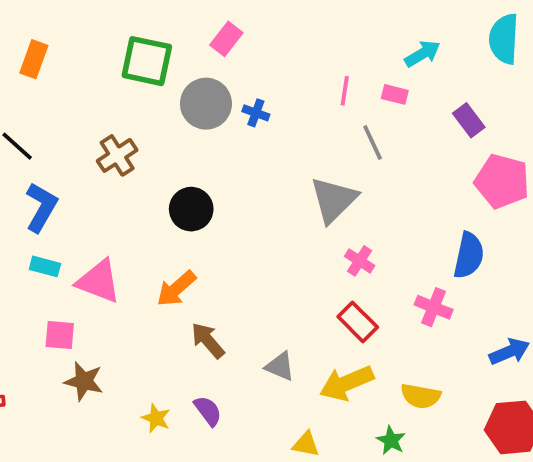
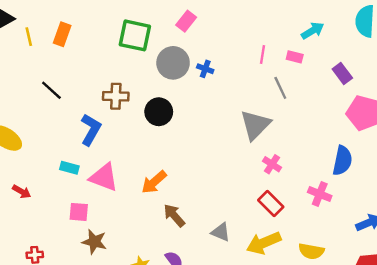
brown cross: (117, 155) -> (116, 96), turned 35
blue L-shape: (41, 207) -> (91, 130), moved
black circle: (191, 209) -> (159, 112), moved

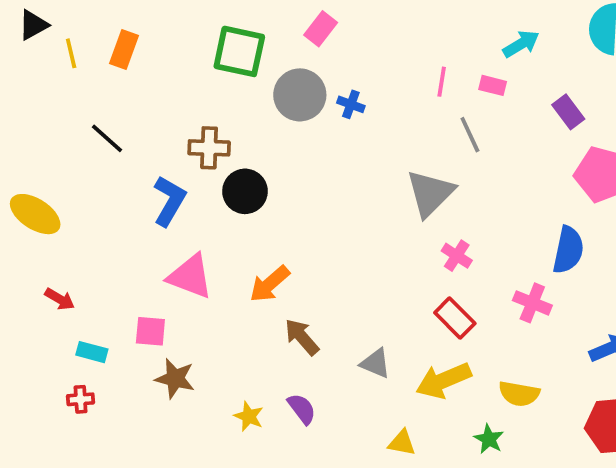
black circle: (159, 112) -> (245, 191), moved
cyan rectangle: (69, 168) -> (92, 352), moved

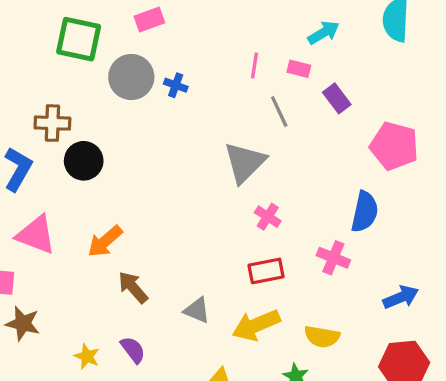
pink rectangle: (321, 29) -> (149, 19), turned 32
purple rectangle: (568, 112) -> (337, 98), moved
red rectangle: (455, 318) -> (266, 271), turned -56

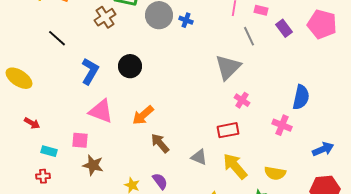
brown cross: (52, 123) -> (105, 17), moved, turned -35
pink pentagon: (394, 146) -> (322, 24), moved
red rectangle: (266, 271) -> (228, 130), moved
yellow arrow: (256, 325) -> (235, 166), turned 72

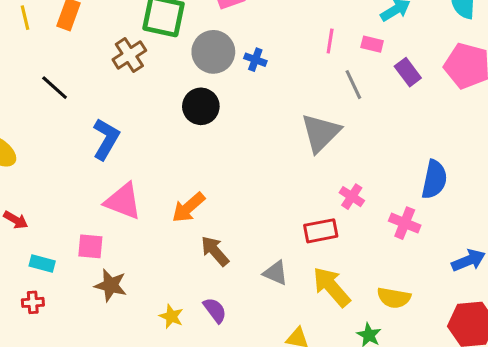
black circle: (130, 66) -> (201, 106), moved
pink cross: (242, 100) -> (352, 197), moved

